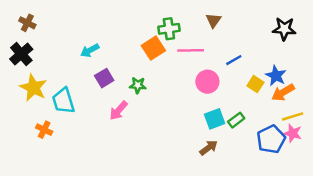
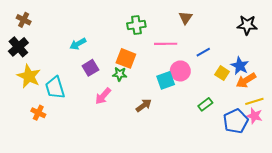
green cross: (169, 29) -> (136, 25), moved
orange square: (153, 48) -> (126, 58), moved, turned -36
cyan square: (215, 119) -> (166, 80), moved
brown arrow: (209, 148) -> (144, 105), moved

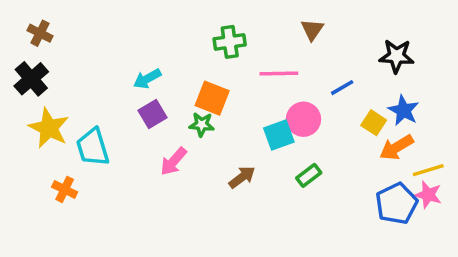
black star: (247, 25) -> (397, 56), moved
cyan arrow: (78, 44) -> (147, 79), moved
orange arrow: (246, 80) -> (397, 147), moved
green rectangle: (205, 104) -> (309, 175), moved

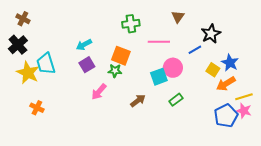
black star: (397, 56) -> (211, 34), moved, turned -30
cyan trapezoid: (93, 147) -> (46, 64), moved

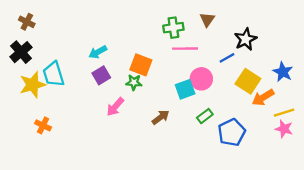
green cross: (131, 24) -> (173, 28), moved
blue star: (230, 63) -> (283, 72), moved
yellow square: (213, 70) -> (248, 81), size x1.5
yellow star: (28, 73) -> (33, 85), turned 30
blue pentagon: (226, 116) -> (232, 132), moved

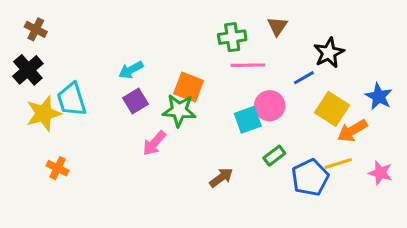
green star: (134, 82) -> (179, 110), size x1.5
yellow line: (284, 113) -> (338, 163), moved
brown arrow: (161, 117) -> (221, 177), moved

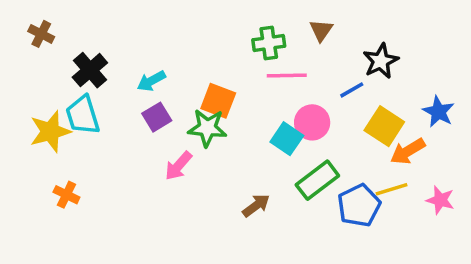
black cross: (28, 70) -> (90, 70), moved
cyan square: (248, 120) -> (287, 139), turned -36
green rectangle: (274, 156) -> (317, 180), size x1.6

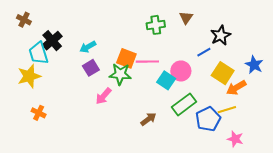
pink line: (287, 75) -> (147, 62), moved
cyan trapezoid: (83, 115) -> (39, 53), moved
pink star: (440, 200) -> (235, 139), moved

